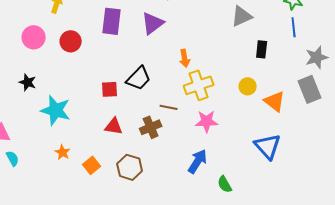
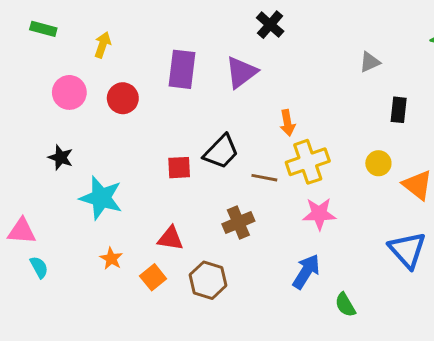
gray triangle: (242, 16) -> (370, 62), size x0.7
brown line: (169, 107) -> (264, 178), moved
red triangle: (114, 126) -> (170, 238), moved

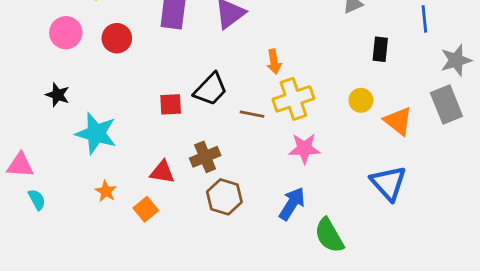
brown cross: (238, 222) -> (205, 157), moved
brown hexagon: (208, 280) -> (224, 197), moved
green semicircle: (345, 305) -> (329, 235), size x1.5

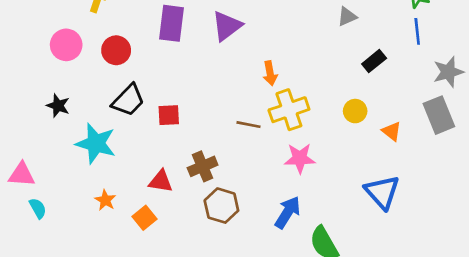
black rectangle: (380, 49) -> (374, 61), turned 45
black trapezoid: (211, 89) -> (128, 100), moved
orange triangle: (398, 121) -> (392, 131), size x0.7

